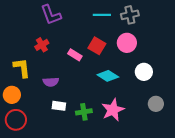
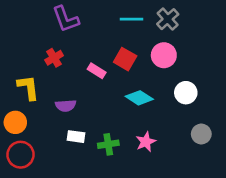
gray cross: (130, 15) -> (168, 19), turned -30
pink star: (113, 110) -> (146, 142), size x0.7

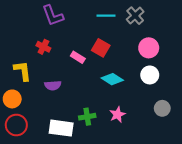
pink circle: (164, 55) -> (149, 48), moved
red cross: (54, 58) -> (43, 47), turned -32
white rectangle: (76, 137) -> (61, 128), moved, size x1.6

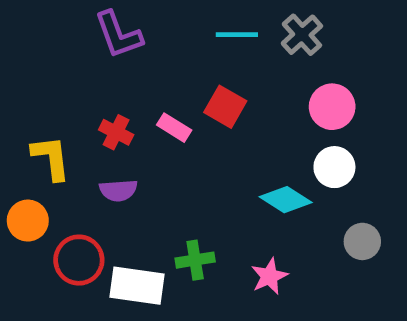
red cross: (43, 47) -> (116, 132), moved
cyan diamond: (112, 79) -> (286, 200), moved
pink star: (117, 115) -> (269, 276), moved
red circle: (16, 125) -> (79, 260), moved

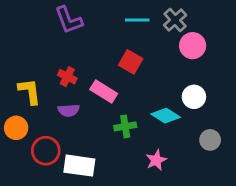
pink circle: (332, 107) -> (193, 46), moved
pink rectangle: (174, 128) -> (104, 91), moved, size x1.4
green cross: (195, 260) -> (125, 126), moved

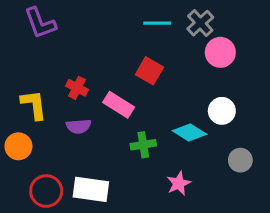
purple L-shape: (69, 20) -> (40, 23), moved
red circle: (46, 151) -> (46, 191), moved

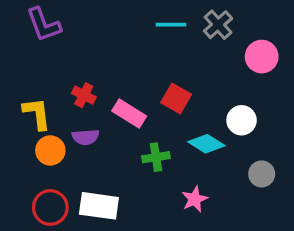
pink circle: (220, 52) -> (262, 57), moved
red square: (149, 71) -> (176, 98), moved
orange circle: (18, 146) -> (50, 150), moved

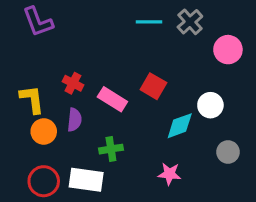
purple semicircle: (86, 137) -> (74, 120), turned -80
cyan diamond: (206, 144) -> (180, 126), turned -52
green cross: (156, 157) -> (111, 149), moved
pink star: (195, 199) -> (169, 174), turned 30

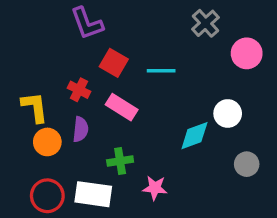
purple L-shape: (38, 22) -> (87, 23), moved
cyan line: (149, 22) -> (161, 71), moved
red square: (153, 86) -> (114, 63), moved
pink star: (169, 174) -> (155, 188), moved

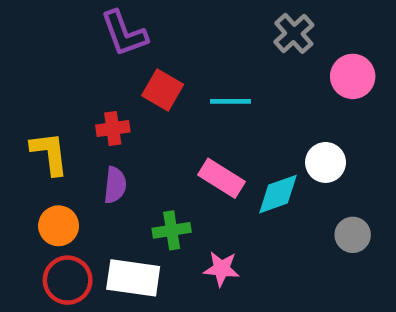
red cross: (79, 90) -> (113, 128), turned -35
pink rectangle: (122, 107) -> (221, 178), moved
orange circle: (47, 142) -> (59, 226), moved

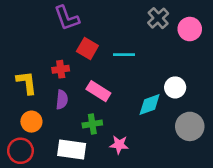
pink circle: (353, 76) -> (190, 29), moved
pink rectangle: (221, 178) -> (98, 91), moved
gray circle: (353, 235) -> (190, 126), size x1.5
red circle: (68, 280) -> (20, 151), moved

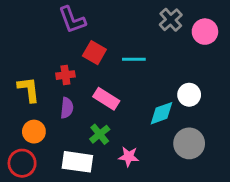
green cross: (92, 124) -> (100, 134), turned -30
gray circle: (190, 126) -> (189, 143), moved

